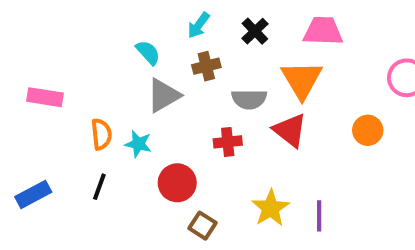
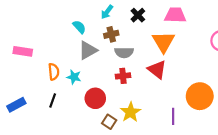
gray semicircle: (249, 99) -> (124, 52), moved
orange circle: (368, 130) -> (200, 96), moved, size x1.6
yellow star: (271, 208) -> (130, 112), moved

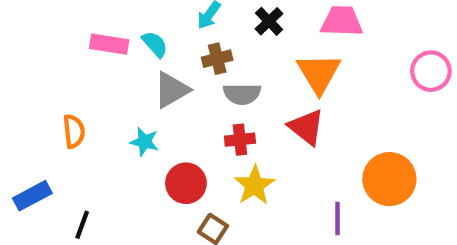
pink rectangle: (23, 51) -> (109, 44), moved
orange semicircle: (54, 72) -> (74, 131), moved
black line: (53, 100) -> (82, 225), moved
yellow star: (130, 112) -> (254, 185), moved

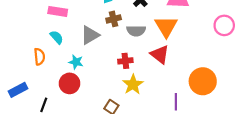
cyan semicircle: (155, 44) -> (57, 37), moved
gray semicircle: (242, 94) -> (136, 31), moved
red circle: (186, 183) -> (69, 83), moved

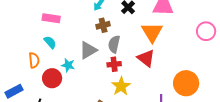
gray semicircle: (136, 31) -> (114, 44), moved, turned 102
gray triangle: (90, 35) -> (88, 50), moved
red circle: (69, 83) -> (52, 78), moved

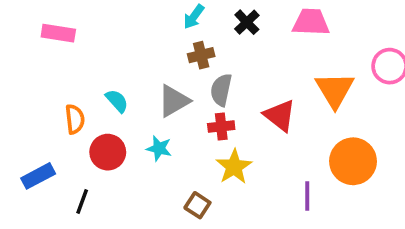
pink rectangle: (51, 18) -> (58, 33), moved
orange triangle: (152, 32) -> (335, 90), moved
cyan semicircle: (50, 42) -> (117, 101), moved
cyan star: (68, 65) -> (159, 148), moved

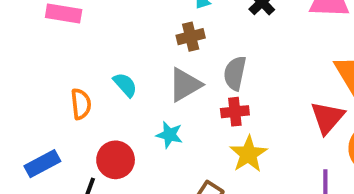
brown cross: (201, 55) -> (191, 37), moved
red triangle: (280, 116) -> (327, 117), moved, turned 33
red circle: (108, 152) -> (116, 160), moved

